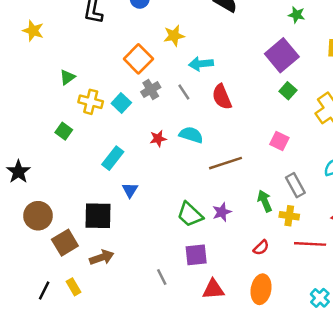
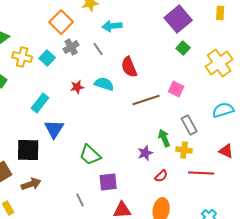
red semicircle: (222, 97) -> (129, 67), moved
brown line: (225, 163) -> (146, 100), moved
blue triangle: (130, 190) -> (54, 129), size x1.5
purple star: (222, 212) -> (145, 153), moved
green trapezoid: (190, 215) -> (90, 155), moved

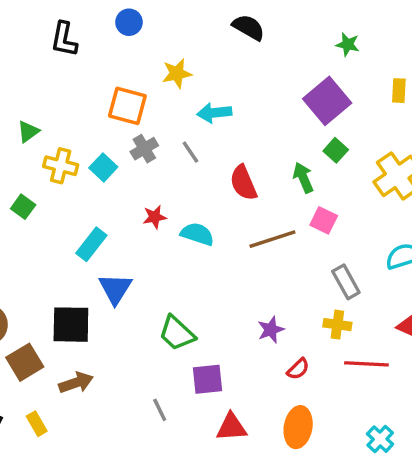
orange square: (61, 22) -> (127, 106), turned -30
cyan semicircle: (104, 84) -> (197, 234), moved
green arrow: (164, 138) -> (303, 178), moved

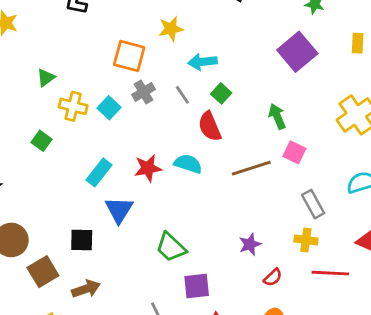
green square: (336, 150) -> (221, 93), moved
red semicircle: (243, 183) -> (210, 126), moved
red star: (155, 217) -> (148, 168), moved, size x1.4
black square: (71, 325) -> (82, 240), size x0.7

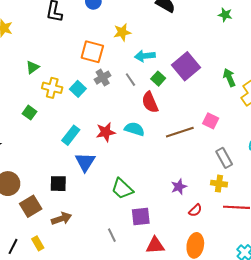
purple square: (297, 52) -> (186, 66), moved
green arrow: (277, 116) -> (229, 78), moved

